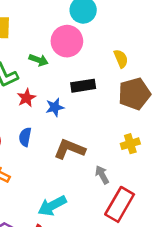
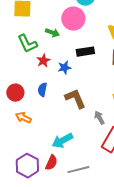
brown L-shape: (70, 149) -> (75, 99), turned 45

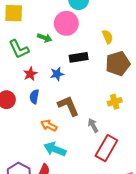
red star: (43, 61) -> (30, 74), moved
orange arrow: (23, 118) -> (49, 125), moved
cyan arrow: (62, 141) -> (55, 149), turned 50

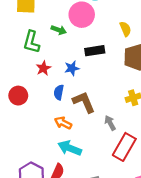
green L-shape: (19, 49) -> (31, 42), turned 40
blue semicircle: (34, 97) -> (59, 92), moved

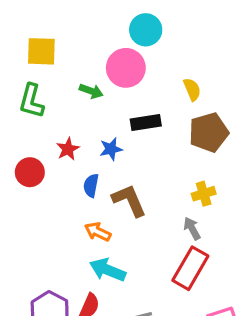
green L-shape: (31, 42) -> (31, 101), moved
red circle: (18, 96) -> (30, 172), moved
gray arrow: (110, 123) -> (192, 228), moved

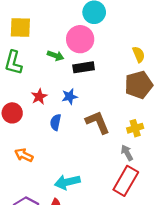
yellow semicircle: (192, 89) -> (139, 54), moved
black rectangle: (146, 123) -> (84, 67), moved
brown L-shape: (129, 200) -> (98, 122), moved
orange arrow: (98, 232) -> (24, 155), moved
cyan arrow: (108, 270) -> (67, 182), turned -35

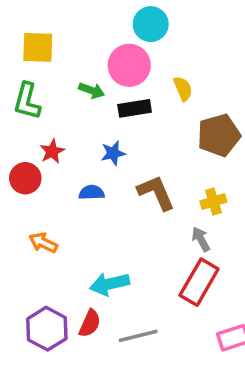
yellow semicircle: (139, 54) -> (183, 89), moved
red star: (39, 97) -> (52, 151), moved
blue semicircle: (56, 122) -> (92, 193), turned 77

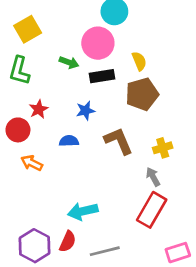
yellow square: (38, 47) -> (28, 29), turned -32
brown pentagon: (219, 135) -> (142, 94), moved
orange arrow: (43, 243) -> (32, 163), moved

